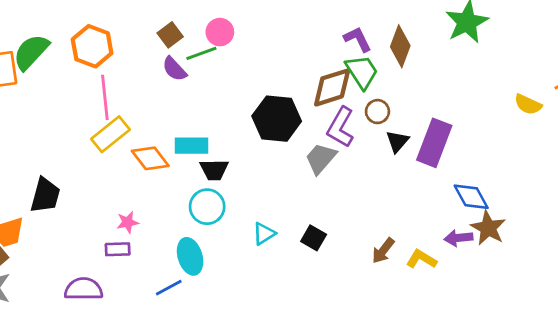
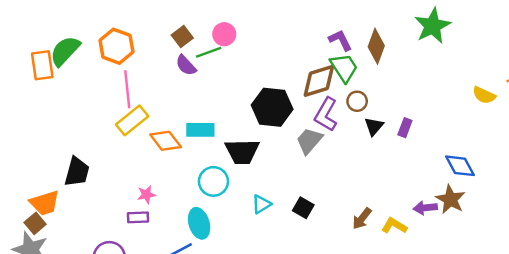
purple rectangle: (434, 143) -> (405, 128), size x0.5
black trapezoid: (214, 170) -> (242, 152), moved, size x1.4
blue diamond: (471, 197) -> (460, 166), moved

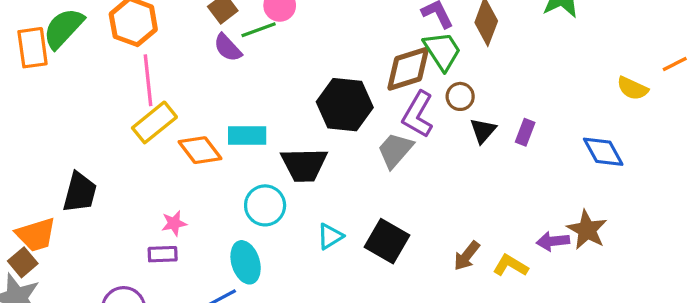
blue diamond: (460, 166) -> (603, 152), moved
black square: (303, 208) -> (387, 241), size x1.5

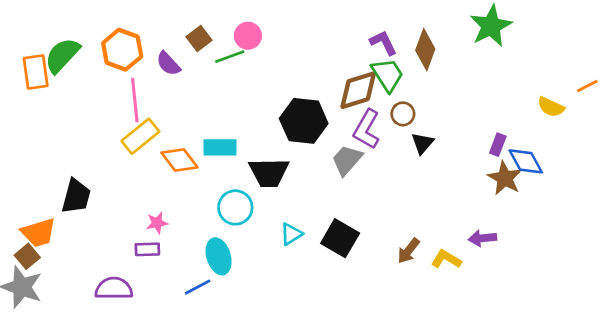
purple semicircle: (228, 48) -> (168, 64), moved
purple rectangle: (525, 132) -> (498, 145), moved
brown star: (587, 230) -> (505, 178), moved

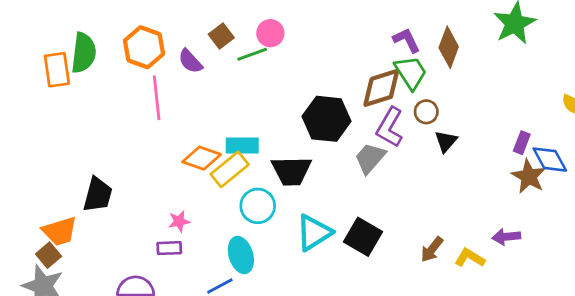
green semicircle: (62, 55) -> (84, 53), turned 144
yellow rectangle: (140, 136) -> (230, 169), moved
orange diamond: (179, 160) -> (202, 158), turned -33
cyan triangle: (291, 234) -> (314, 233), size x1.6

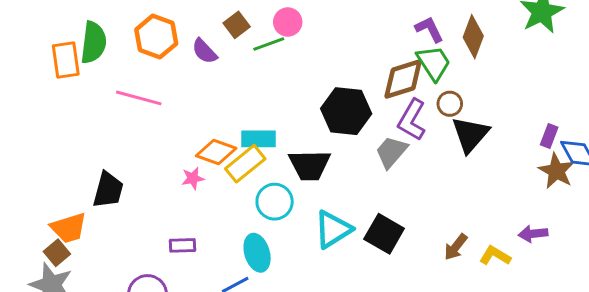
pink line: (157, 98) -> (139, 98), moved, turned -69
black triangle: (446, 141) -> (470, 134), size x1.6
pink star: (179, 221) -> (193, 178), moved

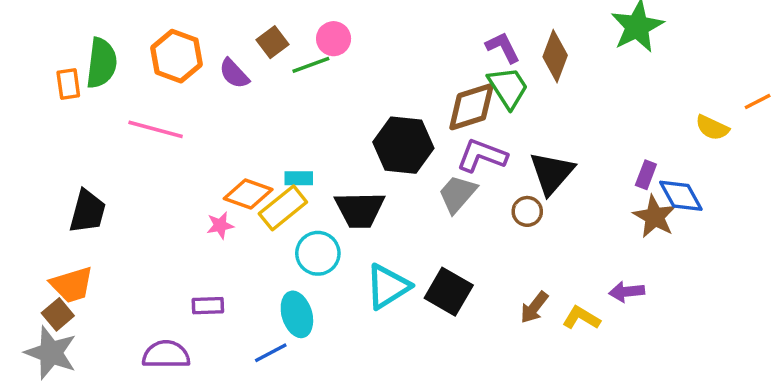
orange rectangle: (66, 60) -> (68, 84), size x0.7
brown circle: (450, 104) -> (527, 211), moved
purple L-shape: (412, 120) -> (482, 156), turned 81
cyan rectangle: (258, 139) -> (299, 178), size x0.7
black trapezoid: (108, 190) -> (88, 211), moved

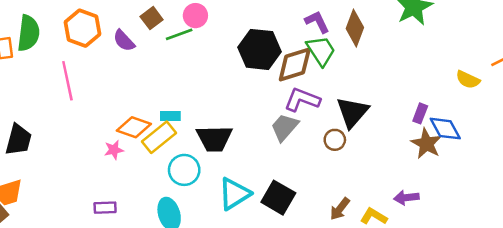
pink line: (156, 129) -> (67, 81), turned 63
black hexagon: (403, 145) -> (259, 49), moved

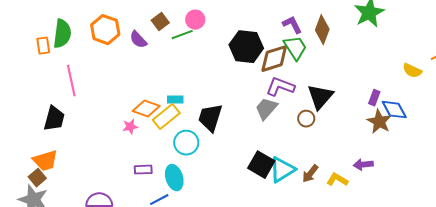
pink line: (67, 81) -> (71, 81), moved
black trapezoid: (214, 139) -> (210, 118), turned 108
cyan triangle: (234, 194) -> (282, 170), moved
purple rectangle: (105, 208) -> (143, 170), moved

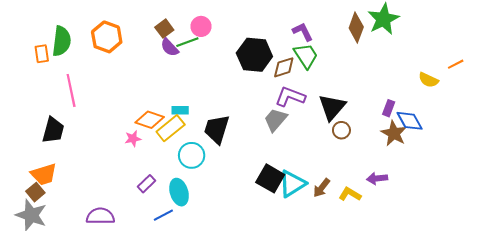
brown diamond: (322, 30) -> (356, 27), moved
purple semicircle: (138, 40) -> (170, 47), moved
brown diamond: (274, 59) -> (284, 67), size x0.7
brown circle: (306, 119) -> (341, 130), moved
purple rectangle: (143, 170) -> (146, 184), turned -42

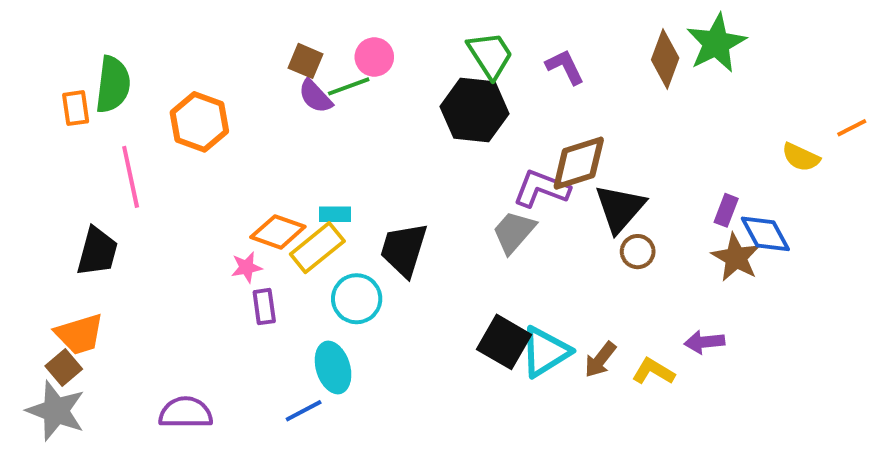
brown square: (164, 29) -> (305, 61), turned -30
orange hexagon: (107, 37) -> (199, 122), moved
green trapezoid: (306, 56) -> (490, 55), moved
brown diamond: (284, 67) -> (579, 163), moved, size x1.4
purple rectangle: (146, 184) -> (264, 307), moved, turned -54

